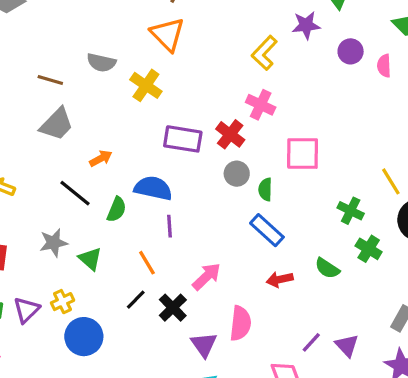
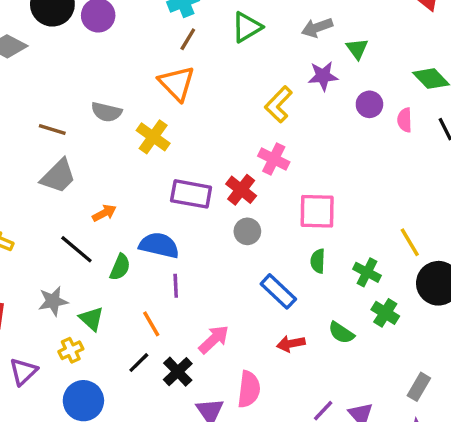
green semicircle: (265, 189) -> (318, 261), moved
yellow cross: (63, 302) -> (71, 350), moved

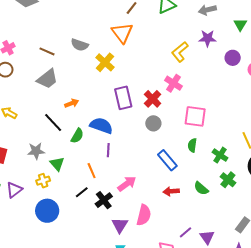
green triangle: (357, 49) -> (240, 25), moved
purple rectangle: (191, 194) -> (123, 98), turned 60

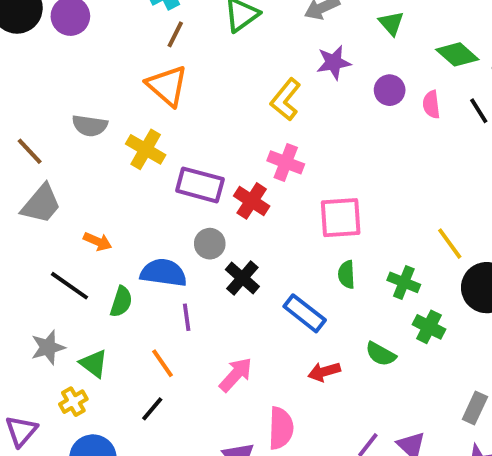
brown line: (47, 51) -> (30, 151), turned 35
purple rectangle: (123, 98) -> (200, 185), moved, turned -50
orange arrow: (72, 103) -> (98, 241), turned 56
gray circle: (153, 123) -> (210, 244), moved
black cross: (104, 200) -> (242, 278), moved

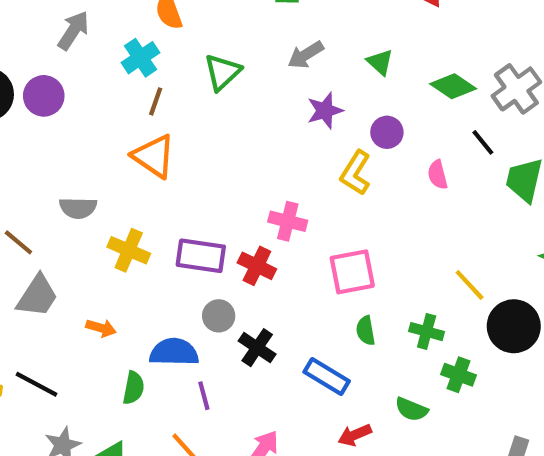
yellow L-shape: (286, 99) -> (356, 173), moved
pink semicircle: (431, 104) -> (438, 175), moved
yellow cross: (146, 149) -> (129, 250), moved
black line: (69, 286) -> (36, 384), moved

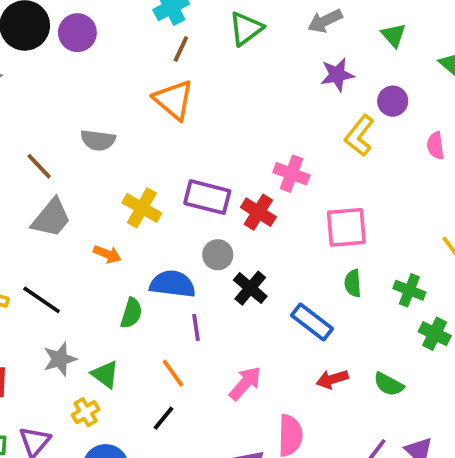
yellow cross: (129, 250) -> (142, 208), moved
green semicircle: (411, 409) -> (389, 384), moved

